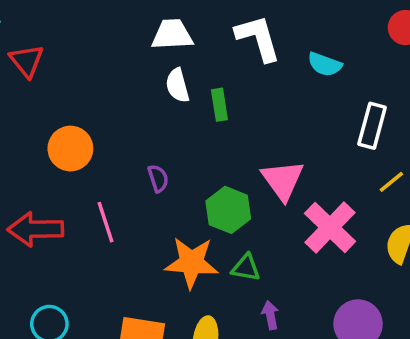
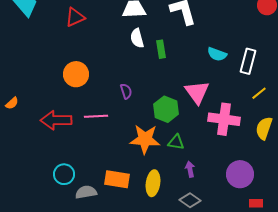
red triangle: (27, 61) -> (75, 17), moved, turned 45
cyan semicircle: (325, 64) -> (217, 54), moved
pink line: (105, 222) -> (96, 116), turned -75
pink cross: (330, 227) -> (224, 119), turned -36

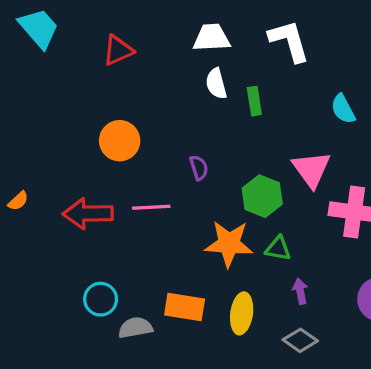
cyan semicircle: (217, 54) -> (343, 109), turned 42
orange semicircle: (12, 103) -> (18, 201), moved

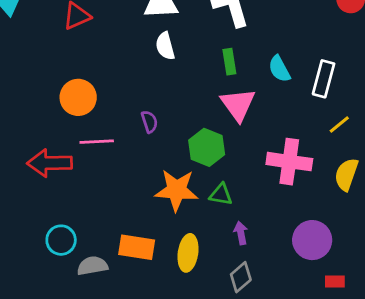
green rectangle: (254, 101) -> (229, 62), moved
pink triangle: (311, 169) -> (238, 105), moved
pink line: (151, 207) -> (97, 142), moved
gray diamond: (300, 340) -> (241, 277), turned -76

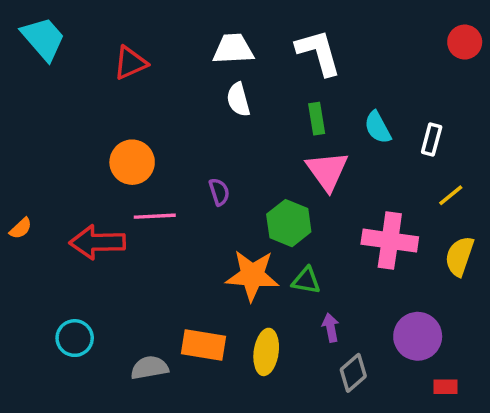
white rectangle: (324, 79) -> (432, 140), size x0.7
cyan circle: (61, 240) -> (75, 338), moved
gray diamond: (241, 277) -> (353, 373), moved

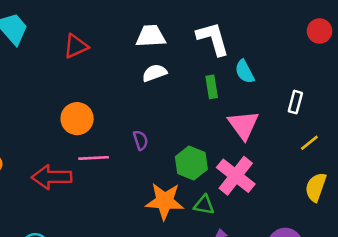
white semicircle: (238, 99) -> (154, 73), turned 85
cyan semicircle: (378, 127) -> (245, 72), moved
pink triangle: (327, 171) -> (243, 125), moved
pink cross: (390, 241) -> (236, 176), moved, turned 30

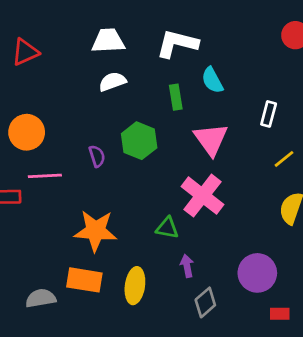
white L-shape: (213, 39) -> (177, 44), turned -60
green hexagon: (191, 163) -> (139, 141), moved
orange star: (165, 201) -> (96, 231), moved

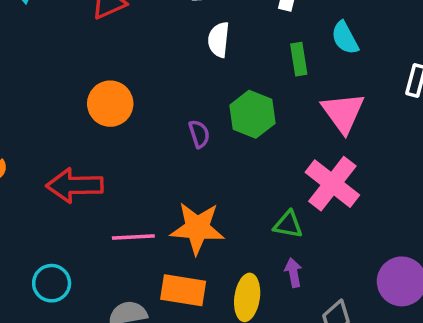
white semicircle: (112, 82) -> (219, 40), turned -64
pink line: (45, 176) -> (133, 237), moved
purple arrow: (187, 266) -> (293, 273), moved

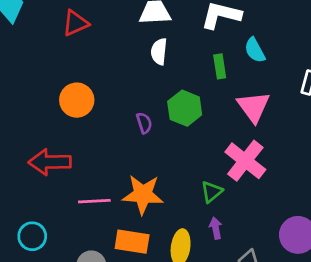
green triangle: (288, 225) -> (212, 192), turned -50

